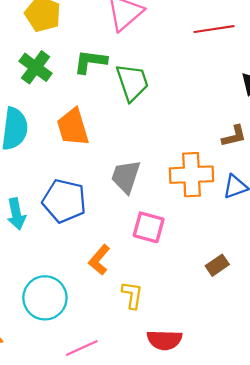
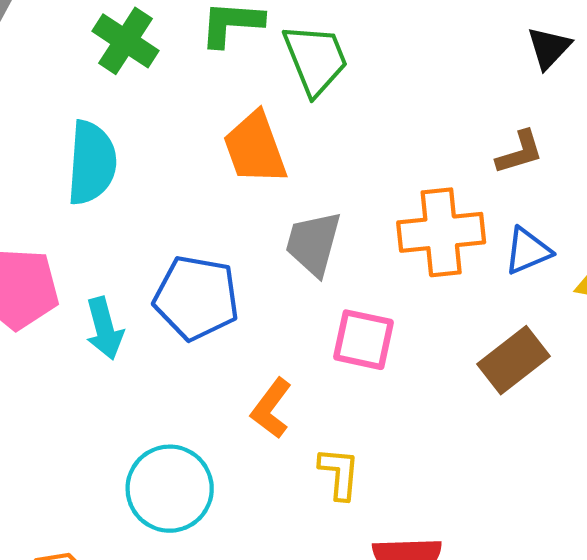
orange trapezoid: (73, 127) -> (255, 148), moved
brown rectangle: (217, 265) -> (514, 360), moved, size x1.5

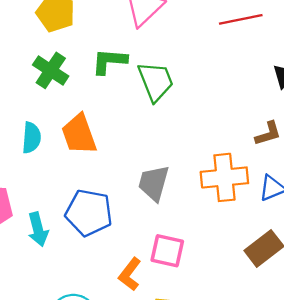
orange trapezoid: (255, 148) -> (79, 134), moved
cyan semicircle: (92, 163) -> (31, 138), size x0.7
pink square: (363, 340) -> (167, 251), moved

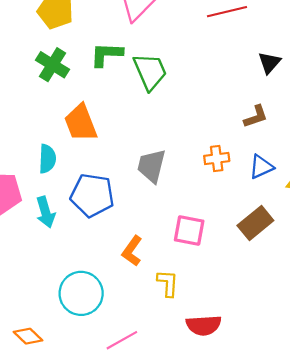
cyan semicircle: (31, 138) -> (47, 159), moved
orange cross: (224, 177) -> (217, 158), size x0.6
pink square: (167, 251) -> (189, 230), moved

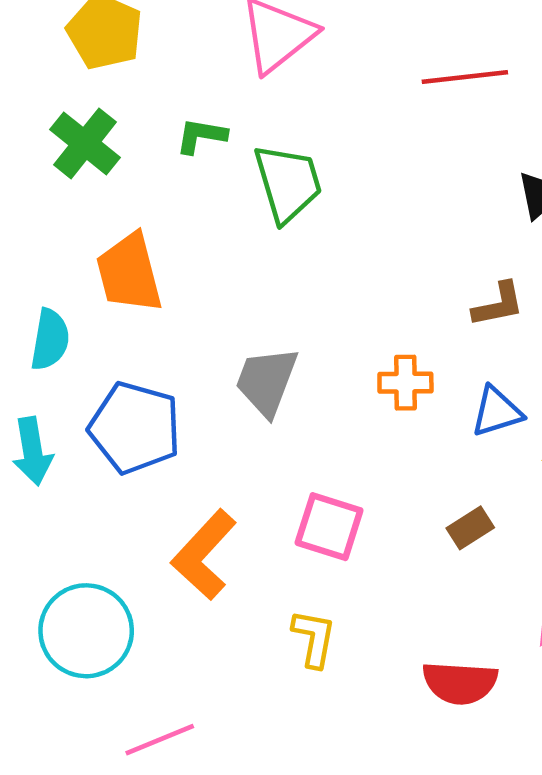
green L-shape: (107, 54) -> (201, 136), size x0.7
brown rectangle: (255, 223) -> (470, 528), size x0.6
orange L-shape: (132, 251) -> (204, 555), size x1.4
yellow L-shape: (168, 283) -> (314, 638), moved
red semicircle: (204, 325) -> (460, 683), moved

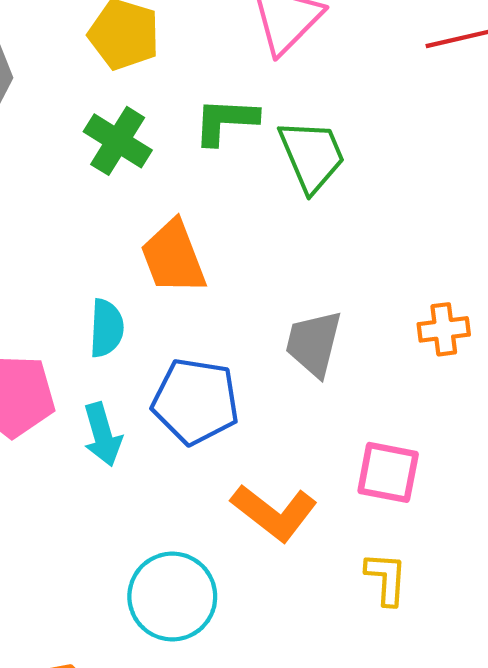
green L-shape: (201, 136) -> (225, 121), size x1.4
orange L-shape: (204, 555) -> (274, 513), turned -88

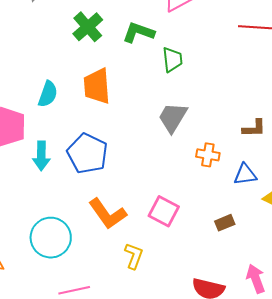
green trapezoid: (312, 156) -> (172, 60), size x0.7
cyan semicircle: (106, 328) -> (48, 94), moved
gray trapezoid: (314, 343) -> (173, 117), moved
yellow L-shape: (386, 579) -> (134, 256), moved

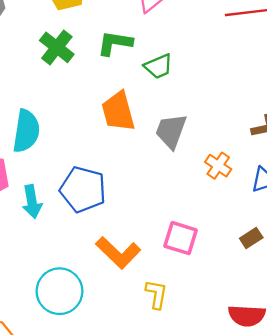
green trapezoid: (172, 60) -> (159, 66), turned 84
orange trapezoid: (97, 86) -> (118, 111), moved
cyan semicircle: (48, 94) -> (26, 131), size x1.4
orange cross: (208, 155) -> (218, 166), turned 35

